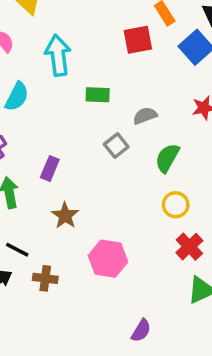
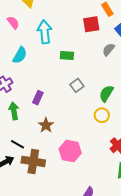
gray semicircle: (145, 116) -> (108, 50), moved, turned -32
yellow circle: (176, 205) -> (102, 115), moved
brown cross: (45, 278) -> (33, 161), size x1.6

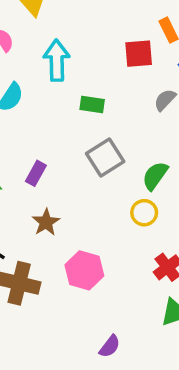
gray square: (77, 85) -> (105, 157), size x1.5

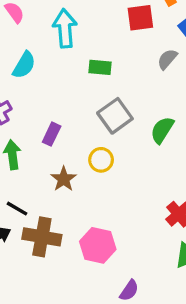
yellow circle: (144, 213) -> (101, 160), moved
pink hexagon: (84, 270) -> (98, 245), moved

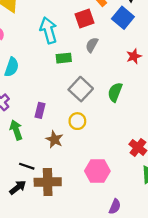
cyan arrow: (65, 28) -> (48, 30), moved
gray semicircle: (167, 59) -> (92, 45), moved
pink hexagon: (98, 245) -> (97, 171), moved

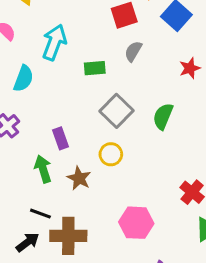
cyan arrow: (48, 30) -> (54, 42), moved, turned 35
purple rectangle: (40, 110) -> (61, 138), turned -35
green arrow: (16, 130) -> (43, 169), moved

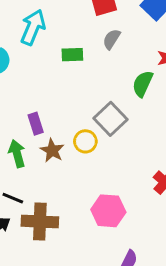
gray square: (117, 111) -> (110, 119), moved
green semicircle: (163, 116) -> (143, 84), moved
brown star: (79, 178) -> (52, 150), moved

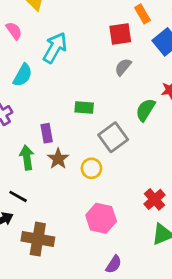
green rectangle: (72, 55) -> (84, 108), moved
yellow circle: (85, 141) -> (91, 168), moved
brown cross: (40, 222) -> (38, 239), moved

